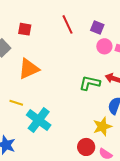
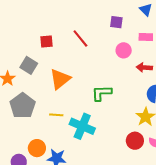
red line: (67, 24) -> (80, 39), moved
pink circle: (104, 46) -> (124, 50), moved
green L-shape: (90, 83) -> (102, 93), moved

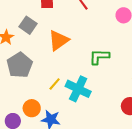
yellow line: (56, 115) -> (55, 84), moved, turned -56

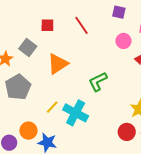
green L-shape: (99, 57) -> (98, 81), turned -30

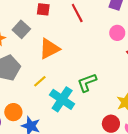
green L-shape: (98, 81) -> (87, 83), moved
yellow line: (52, 107) -> (40, 81), moved

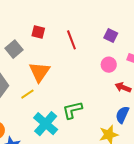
orange triangle: (49, 49) -> (39, 72), turned -35
yellow line: (40, 81) -> (27, 94), moved

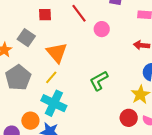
pink circle: (109, 65) -> (102, 29), moved
cyan cross: (46, 124) -> (54, 103), moved

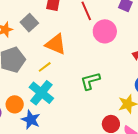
pink circle: (102, 29) -> (105, 31), size x1.5
orange triangle: (57, 53) -> (56, 44), turned -40

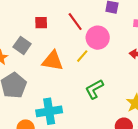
yellow line: (45, 67) -> (82, 56), moved
cyan cross: (41, 93) -> (49, 111), turned -35

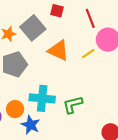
gray square: (22, 45) -> (33, 28), size x1.4
green L-shape: (94, 89) -> (73, 105), moved

